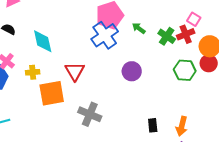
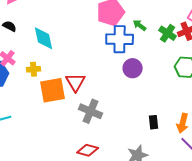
blue cross: (105, 35) -> (120, 39), moved, turned 36
red triangle: (75, 71) -> (76, 82), moved

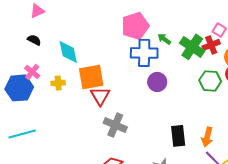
green cross: (168, 33) -> (192, 47), size x1.4
orange square: (53, 90) -> (91, 77), moved
black rectangle: (154, 122) -> (178, 136), size x1.5

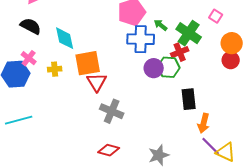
black semicircle: (34, 40) -> (31, 26), size x1.5
red cross: (211, 45) -> (180, 52), moved
green hexagon: (210, 81) -> (169, 67), moved
black rectangle: (178, 136) -> (189, 99), moved

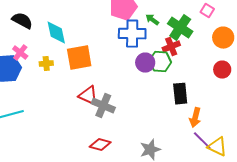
red circle: (231, 60) -> (222, 70), moved
red triangle: (97, 82) -> (88, 96), moved, turned -35

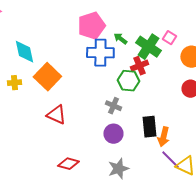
pink square: (207, 11) -> (169, 38), moved
orange square: (79, 58) -> (47, 77), turned -36
purple circle: (145, 63) -> (113, 134), moved
black rectangle: (180, 94) -> (149, 127), moved
gray cross: (103, 106) -> (113, 106), moved, size x0.7

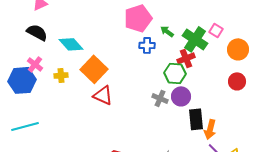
cyan diamond: (24, 52) -> (71, 44), turned -30
blue cross: (100, 53) -> (147, 45), size x0.6
red triangle: (56, 115) -> (103, 95), moved
purple circle: (113, 134) -> (181, 96), moved

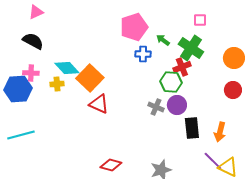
pink square: (216, 30) -> (200, 20), moved, turned -32
cyan diamond: (71, 44) -> (67, 68), moved
pink cross: (35, 64) -> (31, 73), turned -35
orange arrow: (210, 129) -> (220, 132), moved

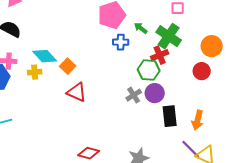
orange square: (90, 78) -> (68, 66), size x0.6
red circle: (233, 90) -> (202, 71), moved
gray cross: (156, 107) -> (134, 95), turned 35

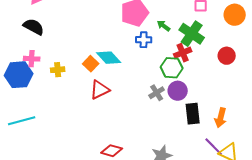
orange circle: (212, 46) -> (235, 15), moved
cyan diamond: (45, 56) -> (109, 58), moved
red circle: (202, 71) -> (227, 56), moved
red triangle: (77, 92) -> (100, 90), turned -50

